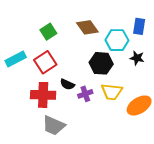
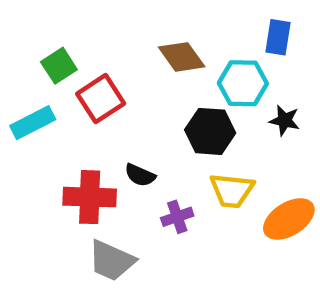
blue rectangle: (139, 26) -> (278, 37), moved
green square: (48, 32) -> (59, 66), moved
red square: (45, 62) -> (101, 99), moved
purple cross: (85, 94) -> (177, 217), moved

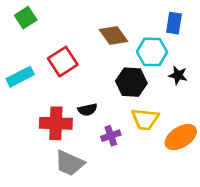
green square: (59, 66) -> (26, 18), moved
black semicircle: (140, 175) -> (87, 110), turned -36

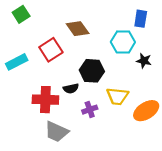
brown diamond: (114, 35) -> (78, 29), moved
black hexagon: (131, 82) -> (92, 71), moved

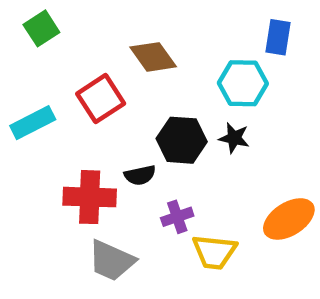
black star: (144, 61) -> (234, 138), moved
yellow trapezoid: (117, 96) -> (214, 252), moved

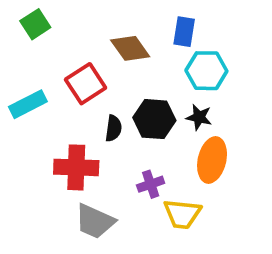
blue rectangle: (278, 37) -> (184, 32), moved
black semicircle: (140, 175) -> (113, 128), moved, turned -70
orange ellipse: (289, 219) -> (212, 160), moved, turned -45

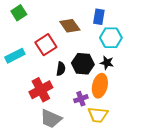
orange ellipse: (212, 160) -> (100, 86), moved
red cross: (76, 167) -> (41, 90), turned -30

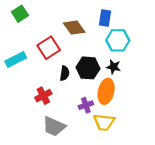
red cross: (41, 90) -> (43, 96), size x0.7

